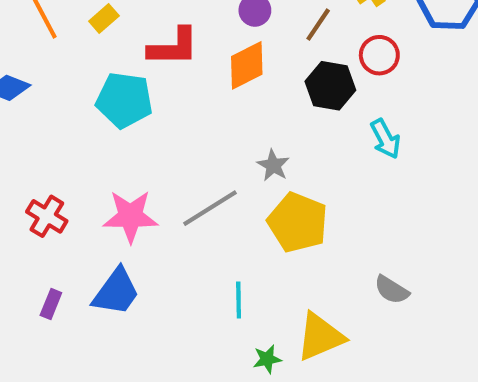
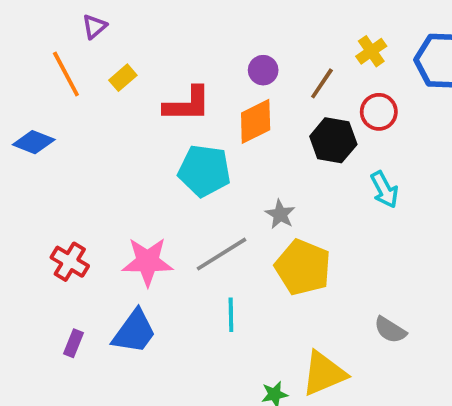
cyan pentagon: (124, 100) -> (204, 171), moved
cyan line: (239, 300) -> (231, 315), moved

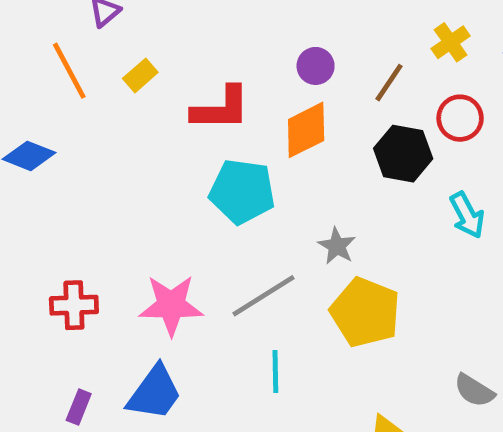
red cross: (70, 262) -> (74, 305), turned -33

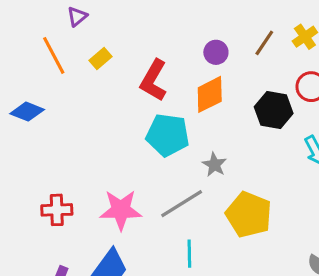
brown line: (389, 83) -> (264, 43), moved
red L-shape: (221, 109) -> (154, 80), turned 120
gray star: (337, 246) -> (214, 165), moved

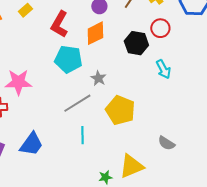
pink star: (121, 210) -> (18, 82), moved

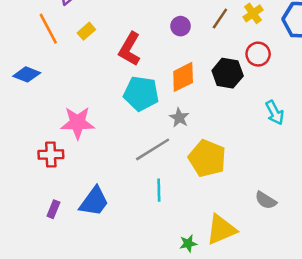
orange diamond: (95, 33) -> (183, 77), moved
cyan arrow: (163, 69) -> (275, 113), moved

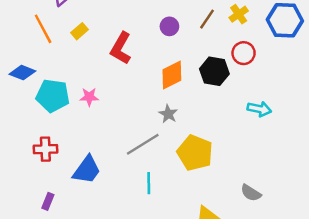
cyan pentagon: (141, 93) -> (53, 96), moved
cyan arrow: (275, 113) -> (259, 109), turned -50
pink star: (78, 123) -> (89, 97), moved, size x0.6
blue trapezoid: (94, 202) -> (87, 170), moved

